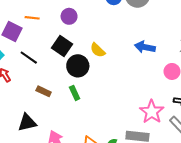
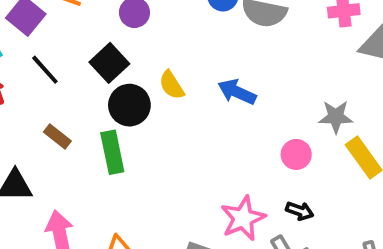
blue arrow: (145, 47) -> (237, 92), moved
green rectangle: (75, 93) -> (112, 152), size x1.5

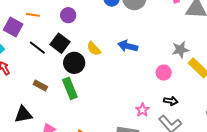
black line: (45, 70) -> (37, 48), moved
pink star: (243, 218) -> (142, 110), size x0.6

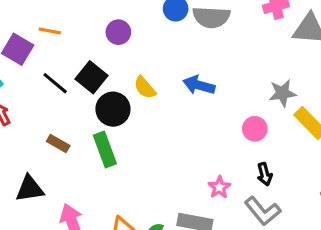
purple circle: (68, 15) -> (118, 32), moved
black arrow: (171, 101) -> (265, 174), turned 64

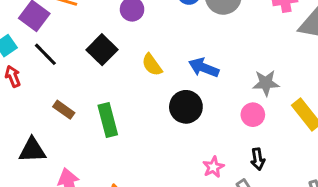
black line: (55, 83) -> (45, 54), moved
gray star: (282, 93) -> (266, 83), moved
black circle: (113, 109) -> (186, 107), moved

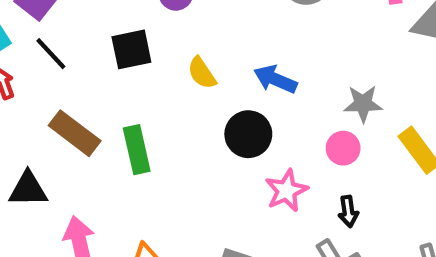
black square: (102, 50) -> (131, 49), turned 32
brown rectangle: (64, 110) -> (75, 133), size x1.6
pink star: (213, 167) -> (286, 191), moved, size x1.4

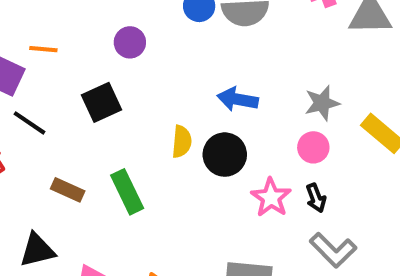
yellow semicircle: (202, 73) -> (182, 142), moved, turned -128
brown rectangle: (75, 133) -> (68, 190), size x0.7
black arrow: (348, 211) -> (316, 198), moved

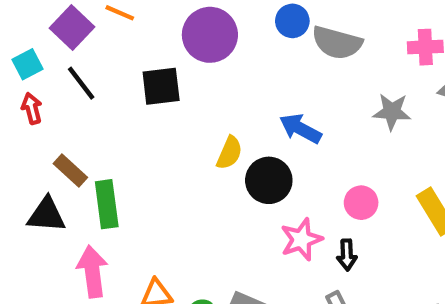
purple circle: (130, 42) -> (210, 35), size x1.6
gray star: (322, 103) -> (392, 112), moved
brown rectangle: (68, 190) -> (70, 171), moved
green rectangle: (127, 192) -> (107, 204), moved

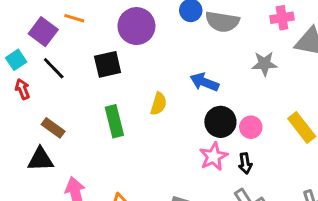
black circle: (269, 180) -> (220, 122), moved
green rectangle: (107, 204) -> (114, 121), moved

